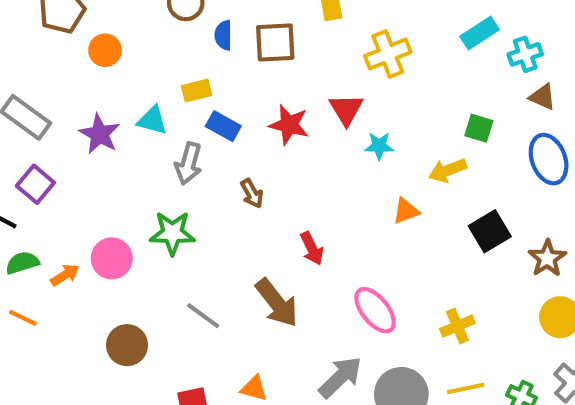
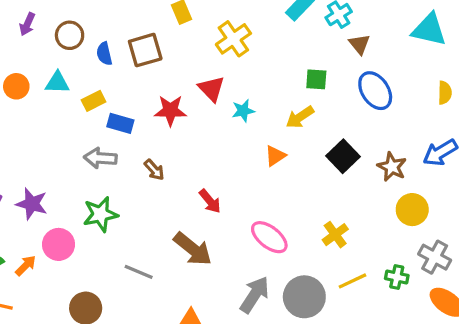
brown triangle: (542, 97) -> (359, 44), turned 40
cyan triangle: (152, 120) -> (57, 83), moved
purple star: (100, 134) -> (32, 204), moved
gray arrow: (188, 163) -> (100, 158), turned 92

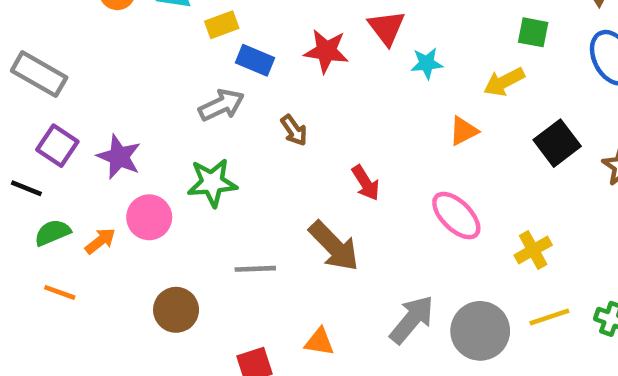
gray arrow: (100, 158) -> (221, 105), turned 144
pink ellipse: (269, 237) -> (456, 216), moved
gray line: (139, 272) -> (255, 269), turned -32

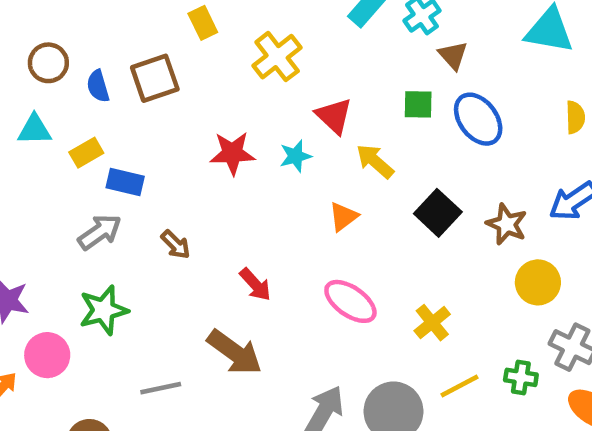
red triangle: (387, 28) -> (334, 116), moved
green square: (533, 32) -> (418, 104), moved
red star: (326, 51) -> (232, 153), moved
yellow arrow: (504, 82) -> (375, 161), turned 78

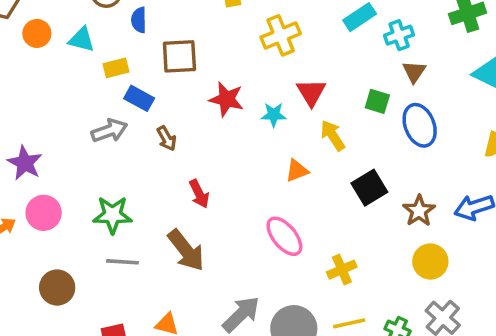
brown square: (155, 78) -> (179, 56), moved
brown arrow: (176, 245) -> (167, 138), moved
red arrow: (255, 285) -> (199, 194), moved
green star: (104, 310) -> (112, 215), moved

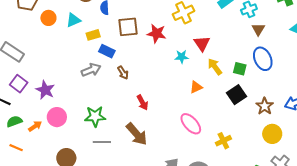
cyan triangle: (82, 40) -> (73, 20), turned -35
red star: (226, 99) -> (157, 33), moved
green square: (377, 101) -> (240, 69), moved

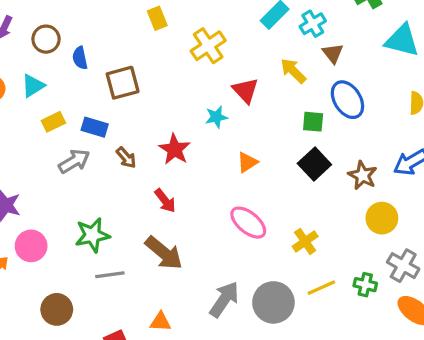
red star: (157, 33) -> (175, 149), moved, turned 30
yellow rectangle: (93, 35) -> (53, 122), moved
yellow arrow: (215, 67) -> (293, 71), moved

